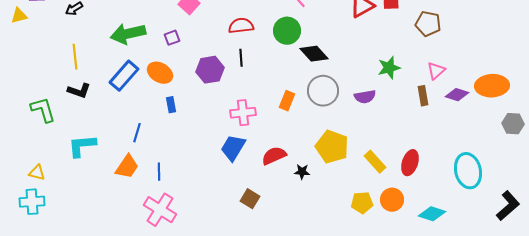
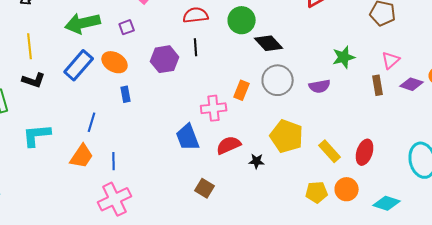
pink cross: (243, 113) -> (214, 108), moved
blue trapezoid: (233, 148) -> (188, 137), turned -52
pink cross: (160, 210) -> (115, 199), turned 32

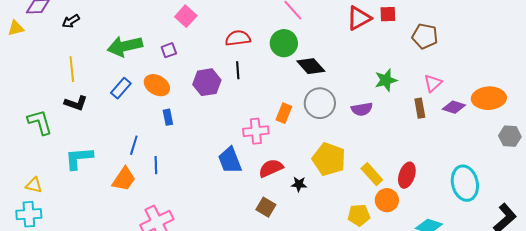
blue rectangle: (79, 65) -> (121, 88), size x0.7
blue line: (114, 161) -> (156, 165), moved
brown square: (205, 188) -> (266, 207), moved
orange circle: (347, 189) -> (387, 200), moved

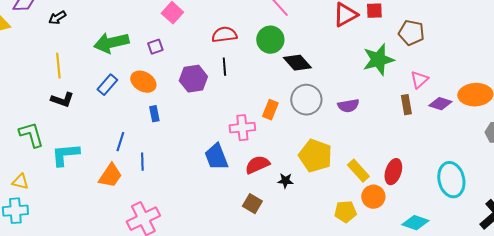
green star: (386, 80) -> (378, 60), moved, size x1.4
green L-shape: (40, 122) -> (31, 135), moved

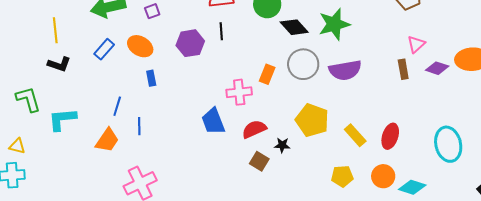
green star: (378, 60) -> (334, 24), moved
purple semicircle: (348, 106) -> (345, 70), size x1.5
orange circle: (373, 197) -> (383, 176), moved
brown square: (252, 204) -> (259, 161), moved

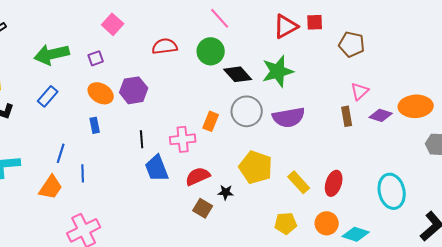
black line: (221, 31) -> (142, 139), moved
orange ellipse: (140, 46) -> (101, 93), moved

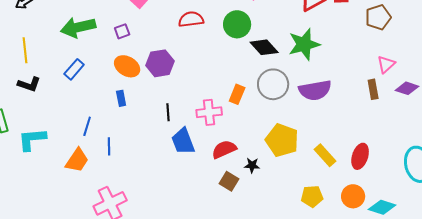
brown pentagon: (352, 44) -> (378, 17), turned -30

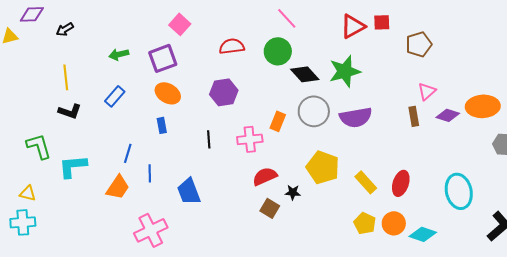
green arrow: (78, 27) -> (119, 54), size x0.6
purple square: (122, 31) -> (163, 58), size x1.8
purple hexagon: (160, 63) -> (224, 92), moved
blue trapezoid: (183, 141) -> (189, 191), moved
yellow pentagon: (312, 196) -> (365, 223), moved, turned 30

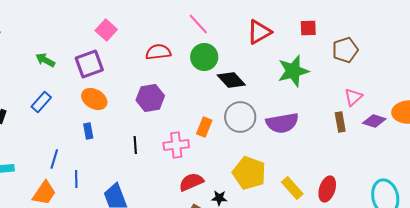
pink line: (287, 18) -> (198, 24), moved
red triangle: (353, 26) -> (259, 32), moved
green arrow: (119, 54) -> (45, 60), turned 42
green star: (345, 71) -> (293, 71), moved

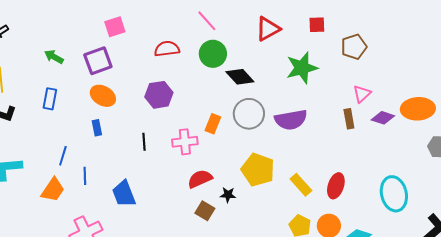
pink square: (106, 30) -> (115, 27), turned 30
blue rectangle: (41, 102) -> (50, 99), turned -30

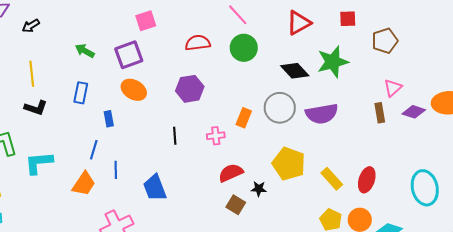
black diamond: (240, 77) -> (295, 71), moved
blue rectangle: (97, 128) -> (109, 119), moved
pink cross: (185, 142) -> (216, 136), size x0.7

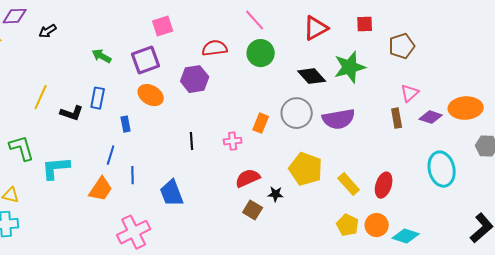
yellow line: (32, 74) -> (41, 97), moved, turned 30
purple hexagon: (190, 89) -> (195, 79), moved
black L-shape: (36, 108) -> (72, 113), moved
cyan ellipse: (425, 188) -> (442, 169), moved

